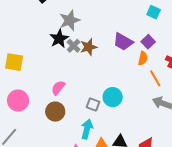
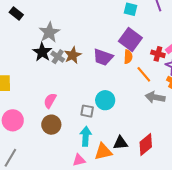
purple trapezoid: (123, 42) -> (103, 57), moved
purple square: (148, 42) -> (130, 39), size x1.6

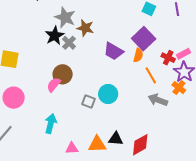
gray star: (49, 32) -> (65, 17), turned -30
brown star: (73, 55) -> (85, 28), moved, turned 30
brown circle: (51, 125) -> (63, 74), moved
cyan arrow: (86, 136) -> (51, 124), moved

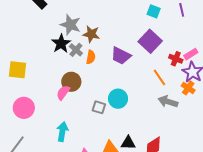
orange semicircle: (138, 55) -> (91, 57), moved

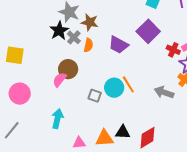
orange line: (159, 77) -> (128, 84), moved

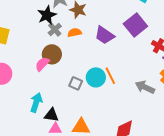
gray cross: (74, 37) -> (55, 30), moved
orange semicircle: (88, 45) -> (74, 33), turned -120
black triangle: (123, 132) -> (51, 115), moved

